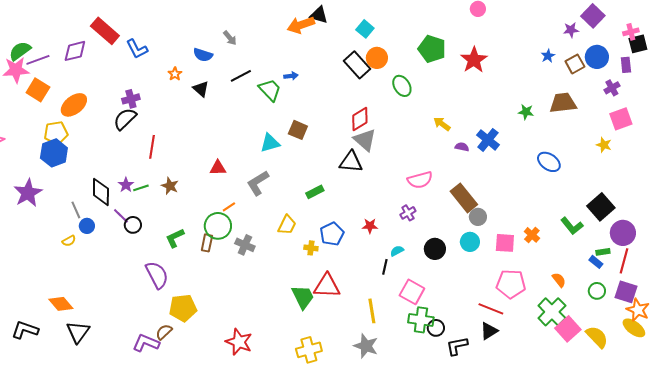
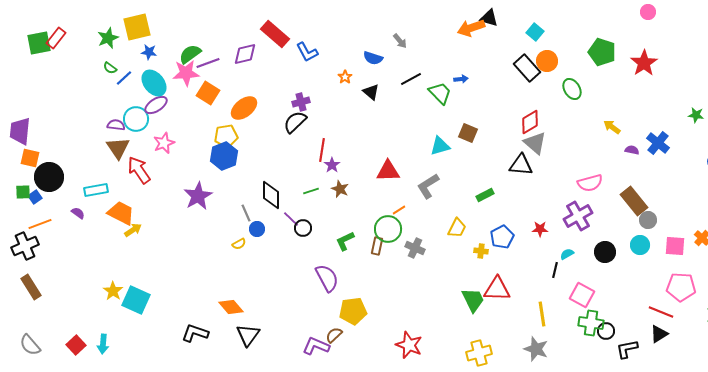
red triangle: (218, 168) -> (388, 171), size x1.4
purple star: (126, 185) -> (332, 165), moved
purple cross: (408, 213) -> (578, 216), size x1.8

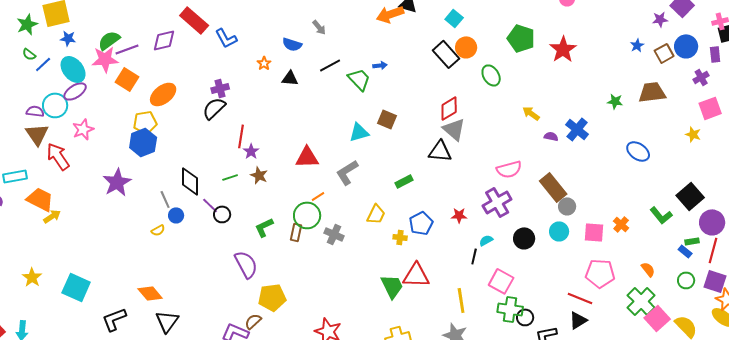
black triangle: (371, 92) -> (290, 78), turned -36
cyan square: (136, 300) -> (76, 287), moved
black L-shape: (195, 333) -> (114, 319), turned -40

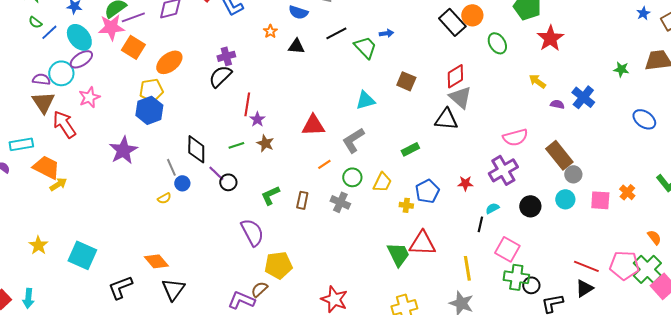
red star: (563, 49) -> (550, 38), moved
brown square: (387, 119) -> (406, 81), moved
green circle: (307, 215) -> (352, 177), moved, size x0.7
pink pentagon: (600, 273) -> (624, 265), moved

